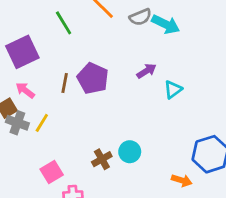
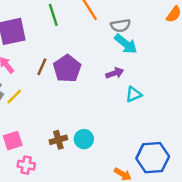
cyan arrow: (166, 24) -> (126, 44), moved

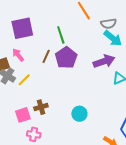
green line: (53, 15) -> (61, 35), moved
purple arrow: (115, 73) -> (104, 61), size x1.5
brown cross: (58, 140) -> (41, 107), moved

